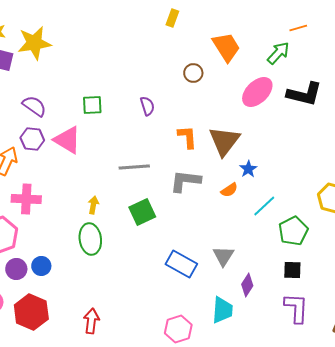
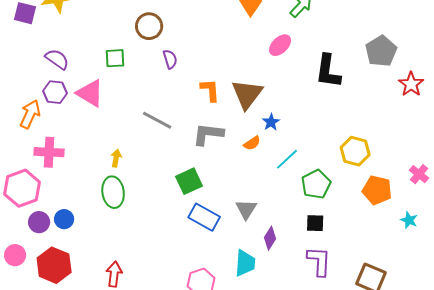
brown circle: (193, 73) -> (149, 26), moved, size x1.4
pink ellipse: (257, 92) -> (280, 45), size x0.7
black L-shape: (304, 94) -> (328, 71), moved, turned 84
gray line: (134, 167) -> (157, 120), turned 32
green square: (142, 212) -> (189, 181), moved

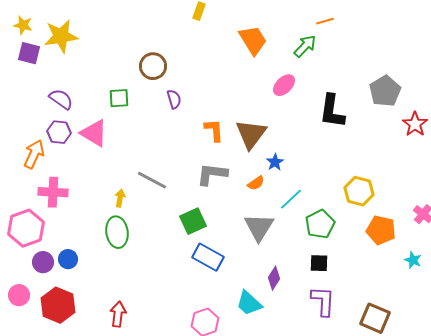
gray line: (157, 120) -> (152, 180), moved
gray triangle: (246, 209) -> (259, 227), moved, size x1.4
cyan trapezoid: (245, 263) -> (249, 303), turned 128

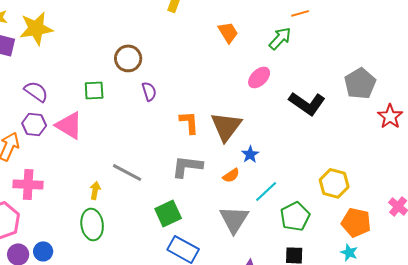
orange trapezoid: (253, 40) -> (228, 32), size x0.7
black L-shape: (332, 111) -> (307, 103), turned -63
cyan star: (413, 260) -> (349, 252), moved

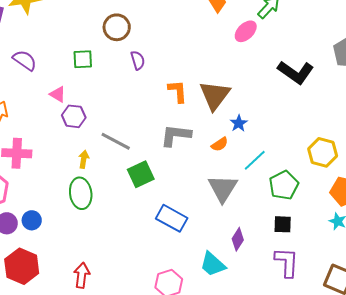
pink ellipse: (259, 77) -> (246, 31), moved
purple hexagon: (34, 124) -> (74, 116), moved
pink triangle: (69, 125) -> (58, 94), size x0.6
green square: (168, 213) -> (141, 174), moved

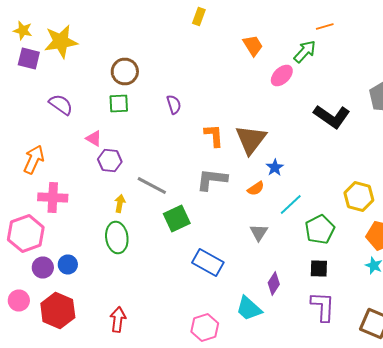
brown circle: (117, 27) -> (125, 72), moved
gray triangle: (223, 188) -> (259, 232), size x0.6

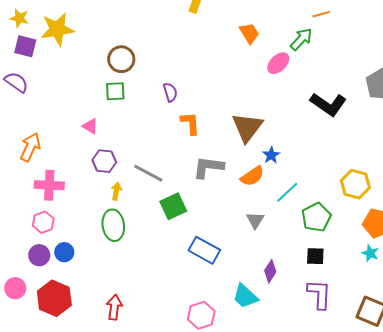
purple semicircle: (61, 104) -> (16, 82), moved
orange L-shape: (214, 136) -> (190, 123), moved
purple hexagon: (110, 160) -> (104, 161), moved
orange semicircle: (256, 188) -> (252, 176), size x1.4
pink hexagon: (26, 234) -> (43, 222), moved, size x0.6

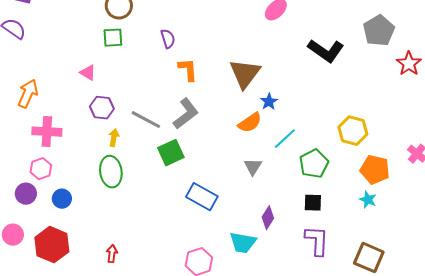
gray L-shape: (208, 167) -> (186, 114), moved, turned 136
purple circle: (39, 255) -> (26, 194), moved
cyan trapezoid: (245, 296) -> (243, 243), turned -32
red arrow: (114, 307) -> (112, 254), size x0.7

